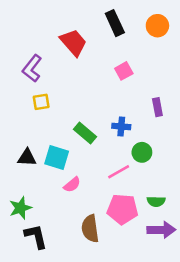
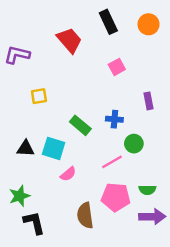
purple L-shape: (32, 68) -> (17, 55), moved, turned 65

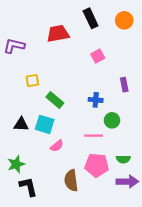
red trapezoid: (69, 40) -> (58, 34), turned -60
green rectangle: (80, 125) -> (55, 100), moved
pink line: (112, 162) -> (94, 136), turned 30

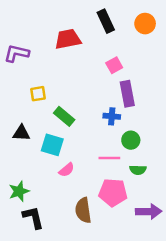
purple rectangle: (124, 85) -> (127, 94), moved, size x1.5
black triangle: (21, 124) -> (21, 133), moved
green semicircle: (123, 159) -> (138, 170), moved

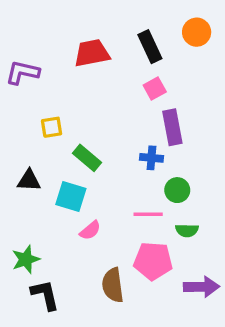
black rectangle: (106, 21) -> (150, 47), moved

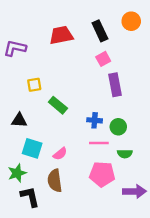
blue cross: (151, 158) -> (95, 120), moved
cyan square: (71, 197) -> (32, 148), moved
brown semicircle: (113, 285) -> (55, 181), moved

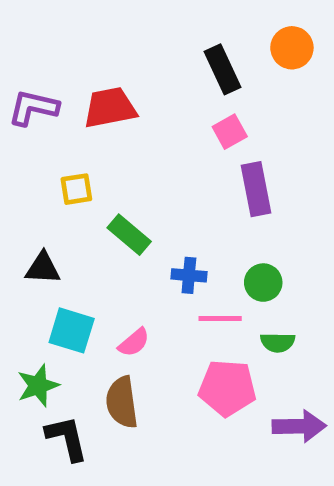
red trapezoid: (61, 35) -> (110, 108), moved
blue cross: (95, 120) -> (189, 275), moved

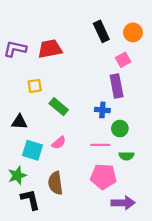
orange circle: (292, 48) -> (133, 32), moved
pink square: (230, 132) -> (123, 60), moved
blue cross: (189, 275) -> (102, 110), moved
pink semicircle: (134, 342) -> (59, 143), moved
purple arrow: (299, 426) -> (123, 203), moved

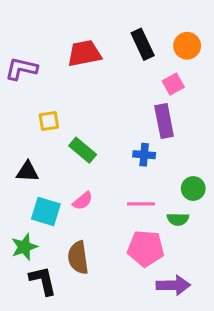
red trapezoid: (50, 49) -> (84, 53), moved
green circle: (120, 129) -> (193, 189), moved

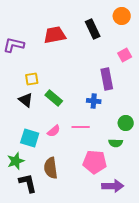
orange circle: (187, 46) -> (122, 16), moved
pink square: (173, 84) -> (125, 55), moved
black triangle: (27, 172) -> (26, 100), moved, turned 35
pink line: (141, 204) -> (81, 127), moved

